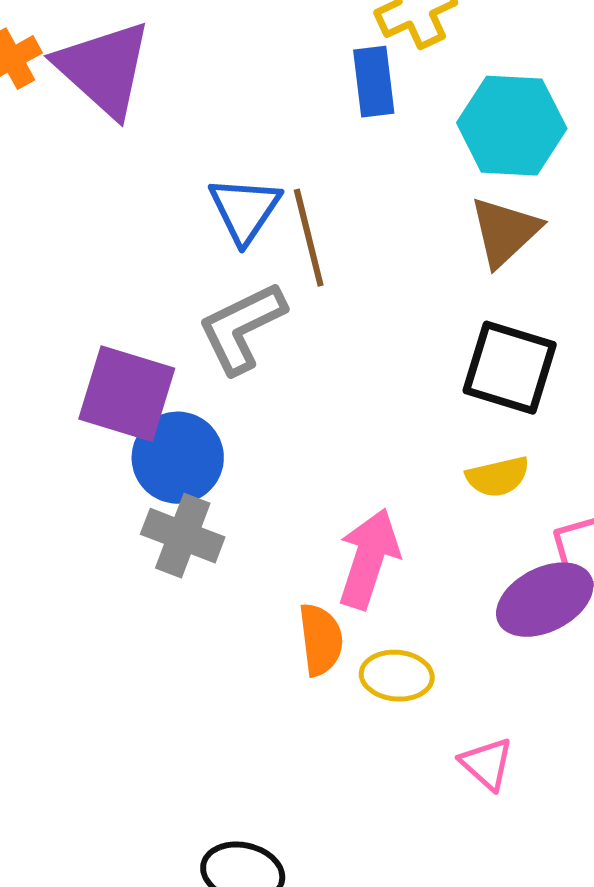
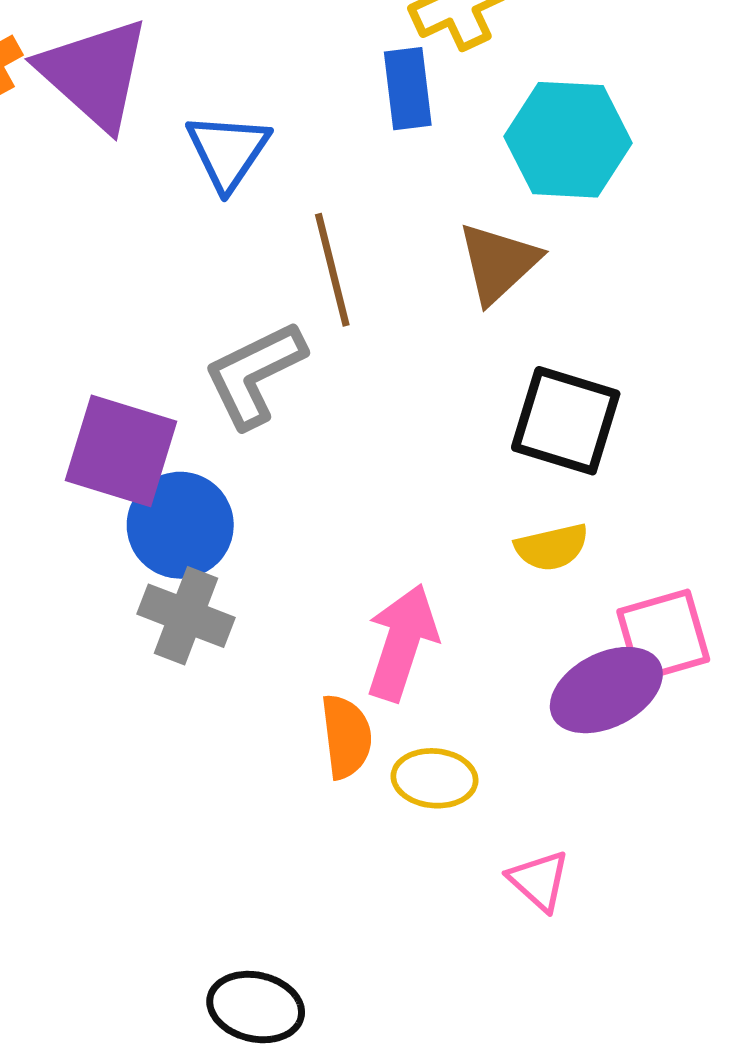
blue triangle: (245, 210) -> (228, 151), moved
brown triangle: (505, 232) -> (498, 263), moved

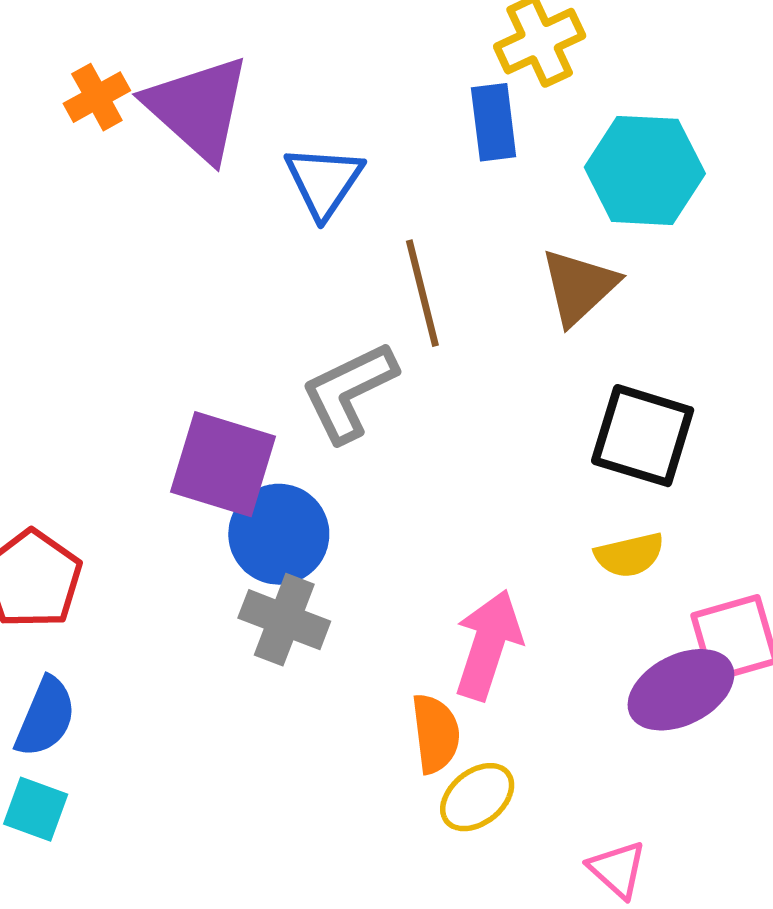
yellow ellipse: (434, 778) -> (477, 797), moved, turned -44

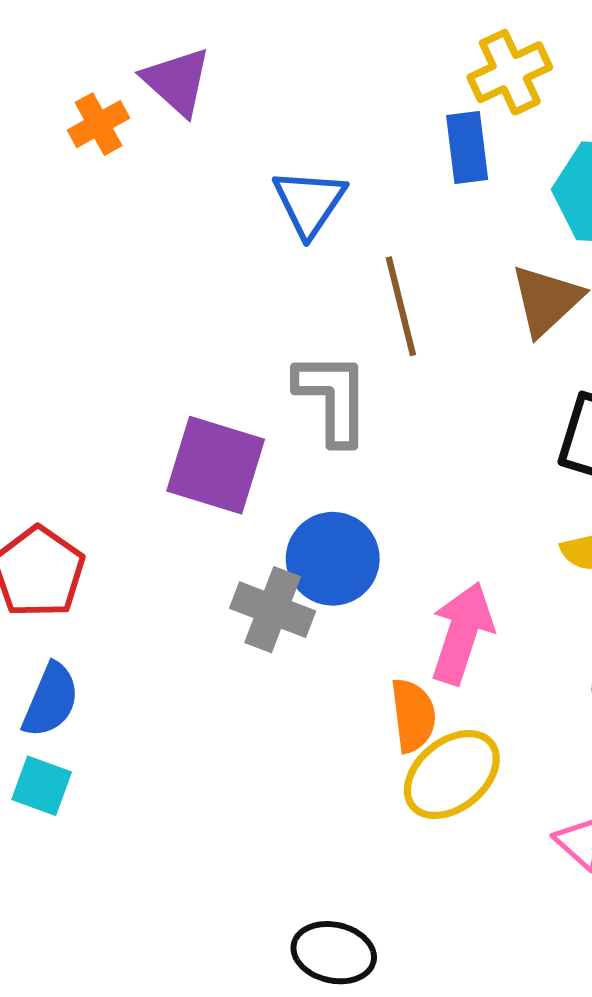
purple triangle: (198, 108) -> (177, 81), moved, size x0.7
gray L-shape: (349, 392) -> (333, 398), turned 116
blue circle: (279, 534) -> (333, 559), moved
yellow ellipse: (477, 797) -> (452, 775), size x1.4

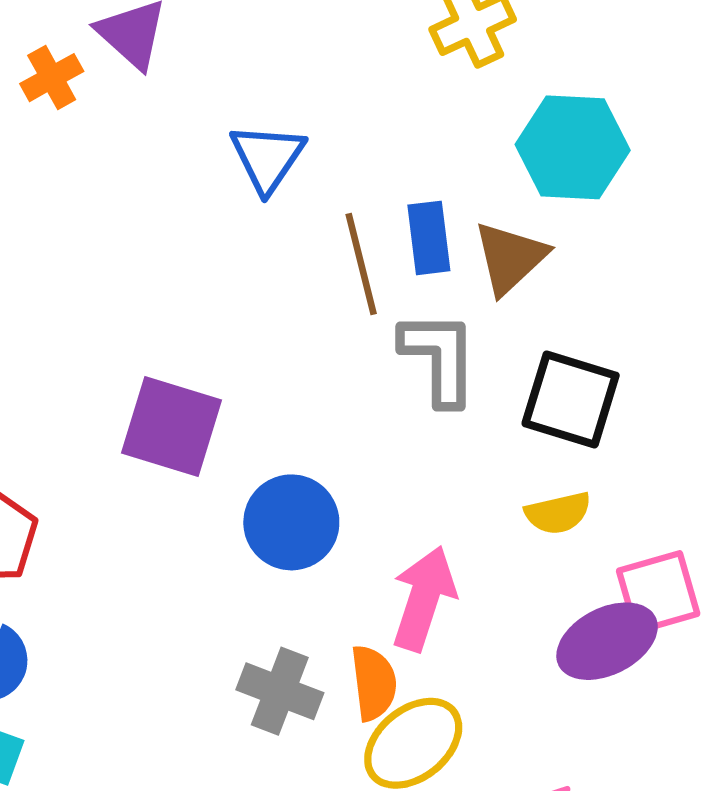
blue rectangle: (467, 147) -> (429, 238), moved
gray L-shape: (333, 398) -> (439, 358), moved
gray cross: (273, 610) -> (280, 691), moved

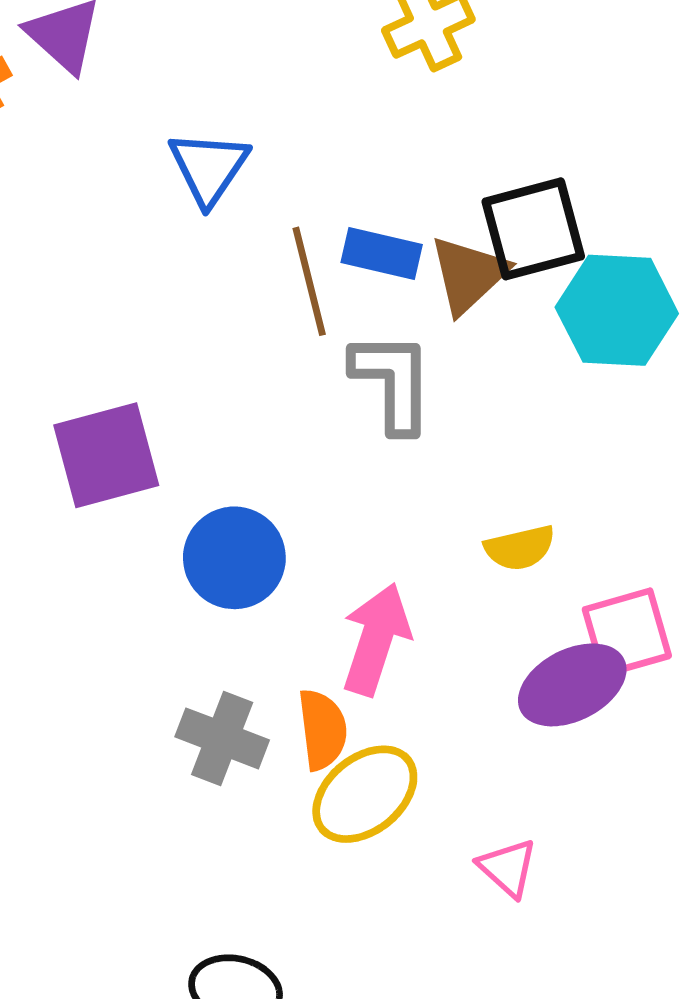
cyan hexagon: (573, 147) -> (617, 310), moved
blue rectangle: (429, 238) -> (382, 253), turned -70
black square: (571, 399) -> (533, 229), moved, turned -32
purple square: (172, 427) -> (106, 455), turned -32

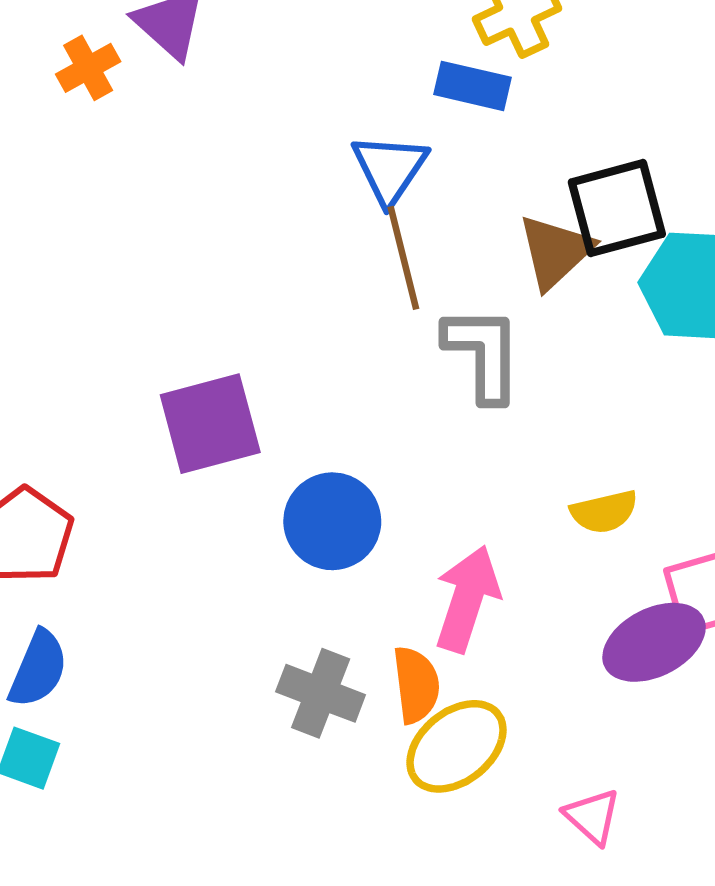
blue triangle: (209, 168) -> (390, 169), moved
blue rectangle: (382, 253) -> (472, 86), moved

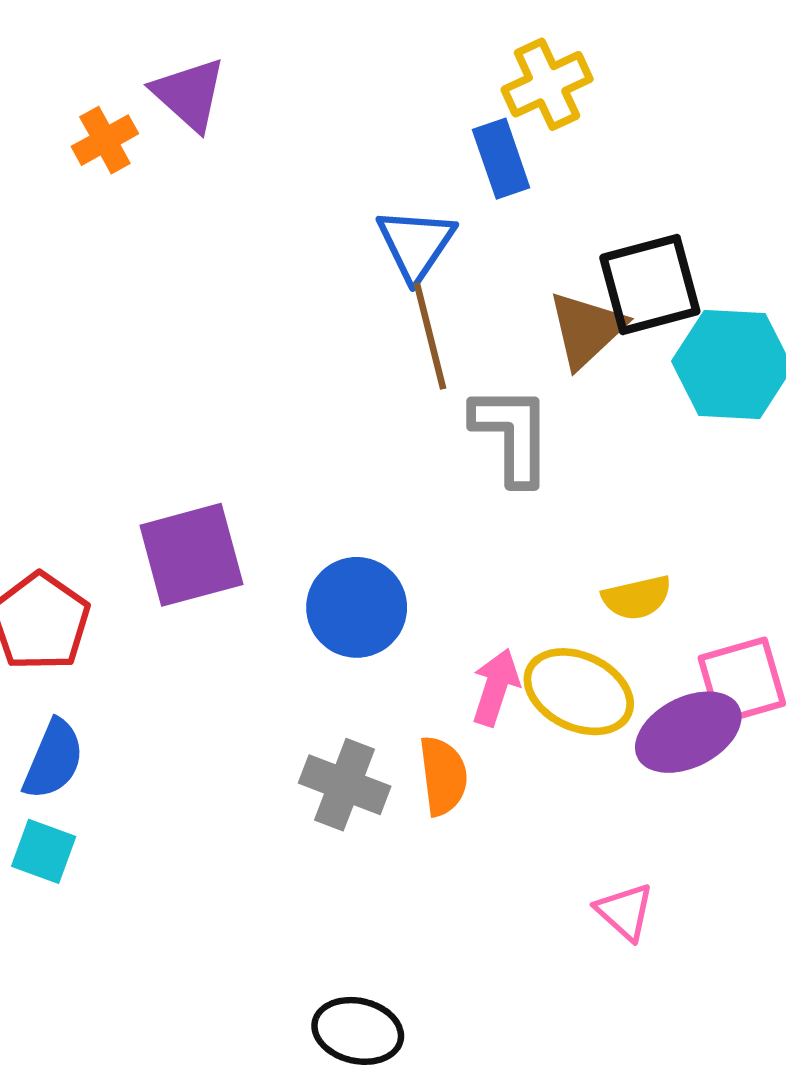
blue rectangle: (472, 86) -> (501, 159), turned 58
purple square: (210, 424) -> (191, 555), moved
pink arrow: (467, 599) -> (496, 687), size x0.7
yellow ellipse: (457, 746) -> (579, 692), moved, turned 64

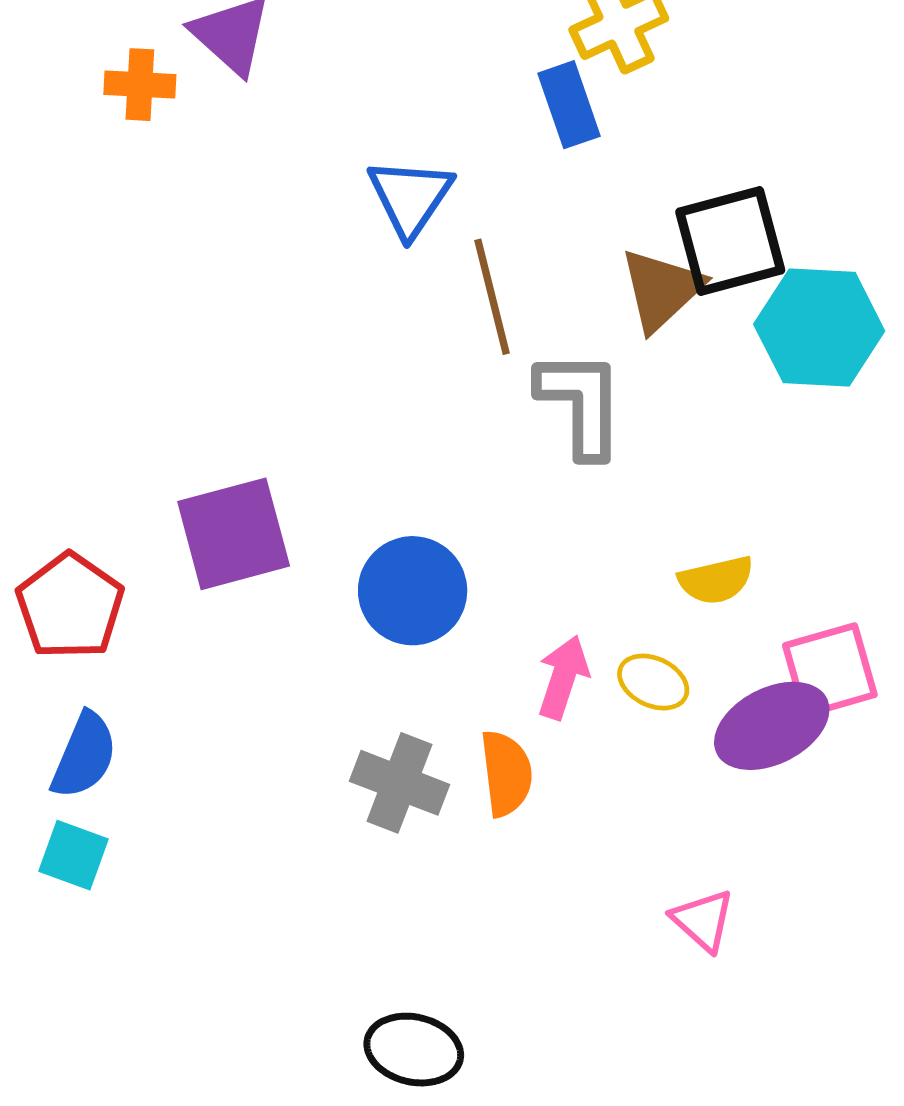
orange cross: (105, 140) -> (140, 85), turned 32
blue triangle: (416, 244) -> (410, 197), moved
yellow ellipse: (579, 692) -> (653, 682), size x0.6

